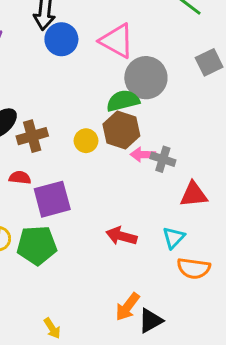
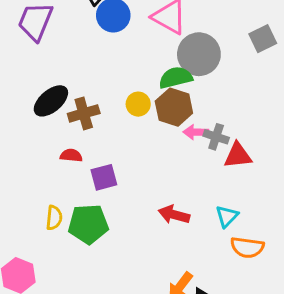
yellow circle: (86, 141) -> (138, 104), moved
red triangle: (194, 195) -> (238, 155), moved
purple square: (52, 199) -> (104, 177), size x0.7

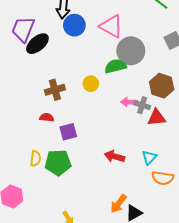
black ellipse: (51, 101) -> (37, 44), moved
brown hexagon: (174, 107) -> (162, 86), moved

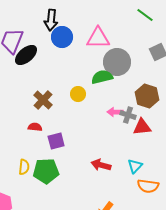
pink triangle: (111, 26) -> (98, 38), turned -30
brown cross: (55, 90) -> (43, 100), turned -30

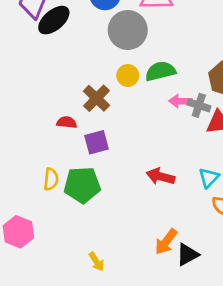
gray circle: (117, 62) -> (128, 30), moved
green semicircle: (102, 77) -> (160, 71), moved
brown cross: (43, 100) -> (96, 98), moved

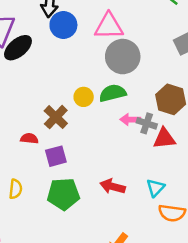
gray circle: (128, 30) -> (123, 57), moved
green pentagon: (82, 185) -> (63, 194), moved

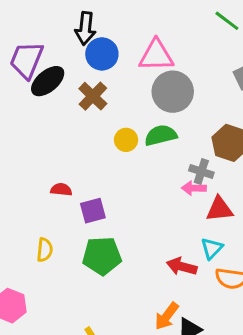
brown cross: (56, 117) -> (93, 96), moved
pink arrow: (130, 120) -> (194, 188), moved
red triangle: (164, 139) -> (219, 209), moved
red arrow: (113, 186) -> (182, 266), moved

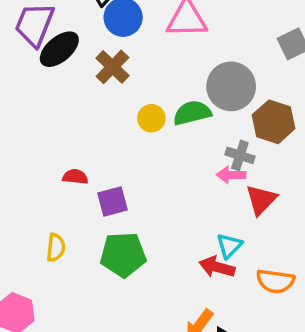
gray circle: (173, 92) -> (231, 86), moved
red triangle: (219, 209) -> (261, 200), turned -40
cyan triangle: (212, 248) -> (229, 246), moved

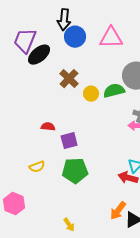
brown cross: (112, 67) -> (69, 79), moved
yellow semicircle: (56, 248) -> (37, 167), turned 63

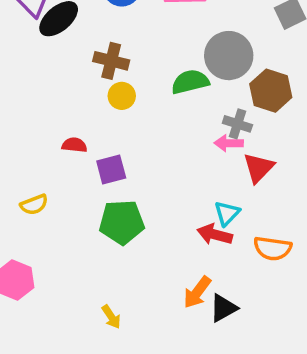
brown cross: (69, 79) -> (111, 61), turned -30
yellow circle: (91, 94) -> (122, 96), moved
yellow semicircle: (37, 167) -> (34, 205), moved

